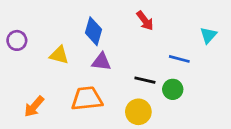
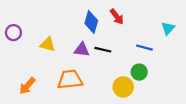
blue diamond: (93, 31) -> (91, 22), moved
black line: (145, 80) -> (103, 50), moved
yellow circle: (138, 112) -> (123, 87), moved

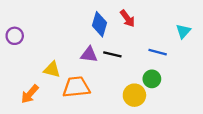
yellow triangle: (48, 44) -> (52, 70), moved

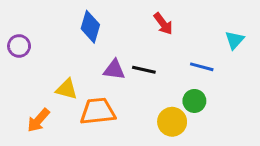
blue diamond: (100, 24) -> (90, 27), moved

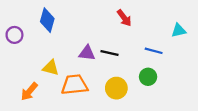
blue diamond: (90, 27) -> (47, 20), moved
cyan triangle: (234, 40) -> (179, 30), turned 35
yellow circle: (172, 122) -> (116, 88), moved

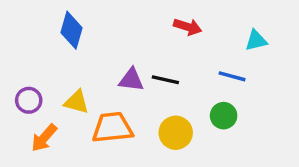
red arrow: (124, 18) -> (188, 27), turned -36
cyan triangle: (179, 30) -> (256, 40), moved
purple circle: (14, 35) -> (29, 100), moved

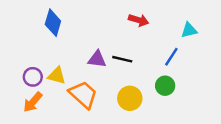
blue line: (232, 76) -> (171, 57), turned -72
purple circle: (29, 100) -> (33, 77), moved
orange trapezoid: (112, 128) -> (83, 95), turned 48

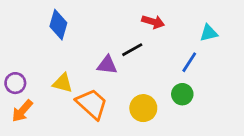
black line: (122, 59) -> (132, 50), moved, turned -42
purple circle: (33, 77) -> (15, 83), moved
orange arrow: (33, 102) -> (22, 111), moved

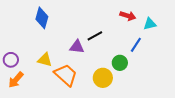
red arrow: (153, 22) -> (128, 16), moved
green circle: (182, 94) -> (120, 63), moved

